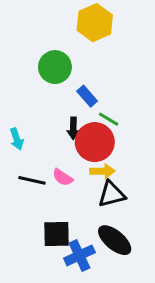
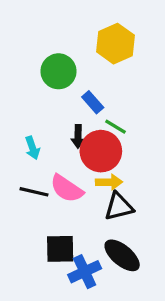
yellow hexagon: (95, 23) -> (116, 44), moved
cyan arrow: (17, 139) -> (32, 148), moved
pink semicircle: (63, 177) -> (67, 189), size x1.5

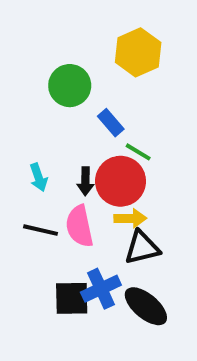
black arrow: (78, 136) -> (85, 181), moved
pink semicircle: (67, 189) -> (79, 226), turned 44
blue cross: (85, 272) -> (101, 289), moved

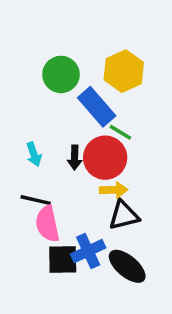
yellow hexagon: (138, 52) -> (124, 71), moved
blue rectangle: (111, 123) -> (97, 107), size x1.6
pink semicircle: (79, 226) -> (47, 224), moved

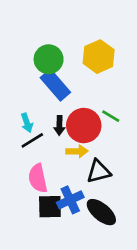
blue rectangle: (97, 107) -> (55, 85), moved
green line: (120, 132) -> (111, 116), moved
yellow arrow: (114, 190) -> (77, 151), moved
black line: (36, 200) -> (32, 140), moved, turned -45

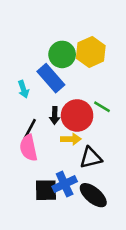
green circle: (49, 59) -> (62, 54), moved
cyan arrow: (27, 123) -> (23, 89), moved
black line: (32, 140) -> (30, 129), turned -30
pink semicircle: (38, 178) -> (28, 148), moved

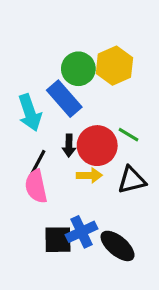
cyan arrow: (23, 89) -> (30, 113), size x1.6
black triangle: (91, 158) -> (132, 180), moved

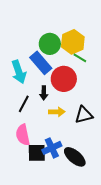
green line: (129, 135) -> (80, 58), moved
red circle: (97, 146) -> (64, 79), moved
pink semicircle: (36, 186) -> (23, 135), moved

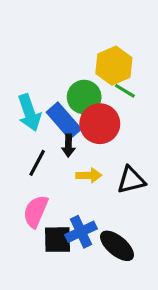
green circle: (50, 44) -> (84, 97), moved
blue rectangle: (41, 63) -> (64, 121), moved
pink semicircle: (23, 135) -> (36, 211), turned 35

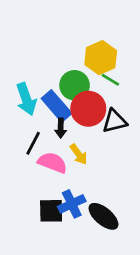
yellow arrow: (89, 175) -> (79, 154), turned 55
black triangle: (131, 180) -> (115, 121), moved
pink semicircle: (36, 211) -> (52, 163), moved, turned 88

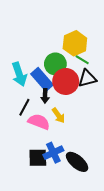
black triangle: (115, 121) -> (87, 78), moved

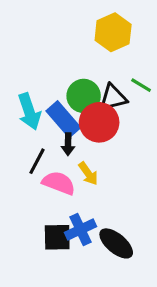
yellow hexagon: (75, 43) -> (113, 32), moved
green line: (82, 60) -> (141, 85), moved
black triangle: (87, 78) -> (113, 98), moved

